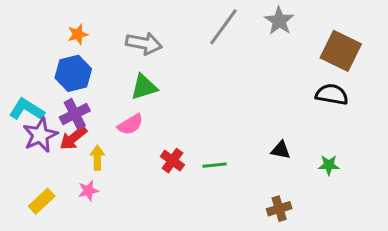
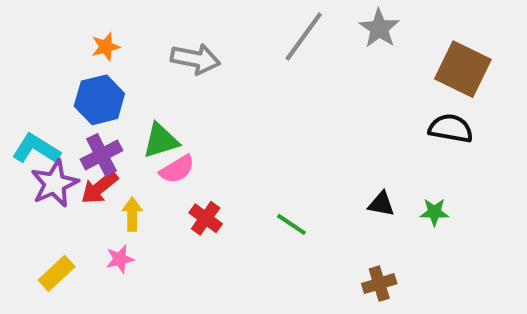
green triangle: (144, 87) -> (161, 141), moved
red cross: (172, 161) -> (206, 218), moved
green line: (215, 165) -> (291, 224), turned 40
green star: (329, 165) -> (434, 212), moved

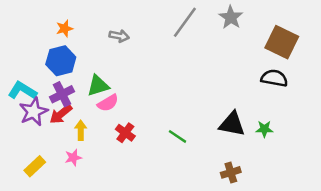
gray arrow: (195, 59) -> (119, 36), size x0.7
black triangle: (381, 204) -> (232, 124), size x1.6

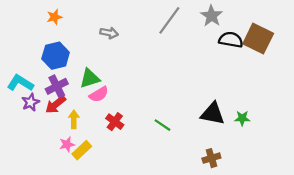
orange star: (65, 28) -> (54, 17), moved
black semicircle: (274, 78) -> (231, 40), moved
purple star: (34, 112) -> (31, 102), size x0.7
yellow rectangle: (35, 166) -> (82, 150), moved

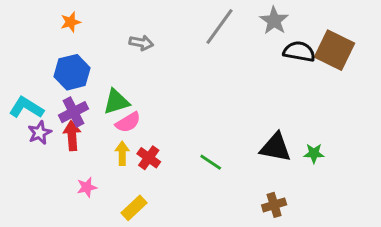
red arrow: (56, 105) -> (72, 136), turned 125
yellow arrow: (74, 119) -> (122, 153), moved
yellow rectangle: (82, 150) -> (134, 208), moved

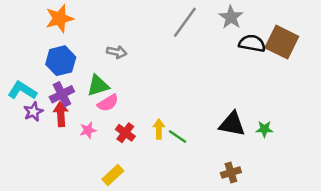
orange star: (71, 22) -> (59, 18), size x1.6
gray arrow: (141, 43) -> (117, 52), moved
yellow arrow: (122, 153) -> (159, 129), moved
pink star: (87, 187) -> (88, 130), moved

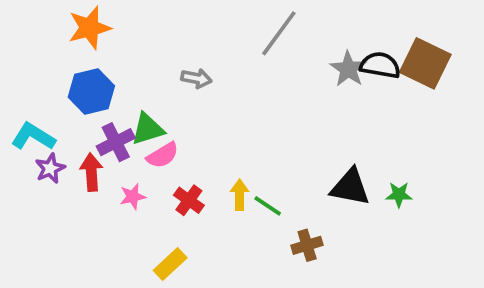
gray star: (231, 17) -> (348, 69), moved
gray arrow: (117, 52) -> (196, 78), moved
purple cross: (62, 94) -> (116, 142), moved
brown cross: (231, 173) -> (307, 245), moved

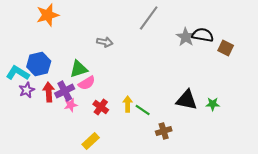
brown square: (425, 63) -> (226, 48), moved, size x0.6
blue hexagon: (91, 91) -> (39, 64), moved
purple cross: (116, 142) -> (65, 91), moved

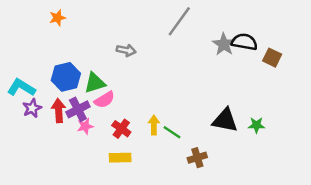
orange star: (48, 15) -> (57, 18), size x0.6
blue hexagon: (39, 64) -> (66, 77), moved
yellow rectangle: (91, 141) -> (120, 158), moved, turned 42

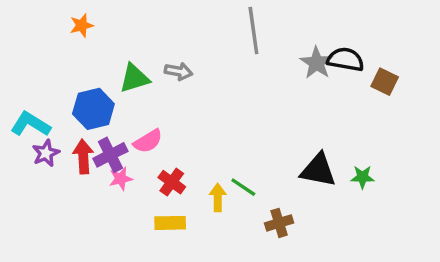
gray line: (179, 21) -> (253, 31), turned -44
green triangle: (95, 83) -> (134, 78), moved
yellow arrow: (154, 125) -> (218, 197), moved

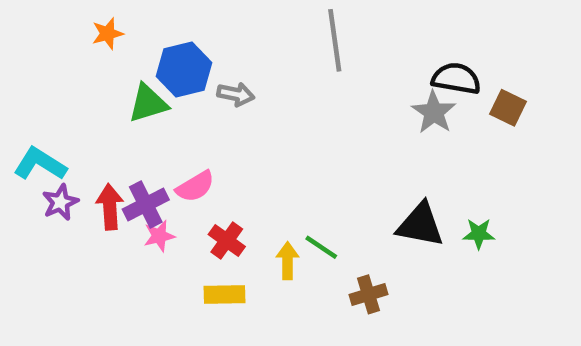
gray star: (316, 63) -> (434, 112), moved
green triangle: (134, 78) -> (148, 103), moved
blue hexagon: (93, 109) -> (184, 70), moved

